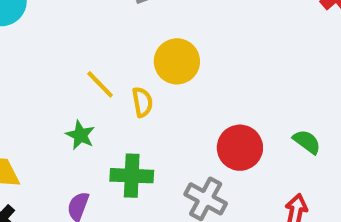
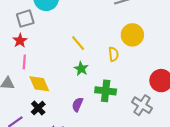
yellow line: (100, 84) -> (78, 43), moved

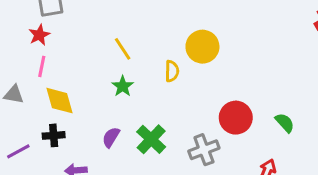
green cross: (106, 91) -> (151, 139), moved, turned 30
gray cross: (142, 105) -> (204, 150), turned 30
black cross: (38, 108) -> (54, 135), turned 32

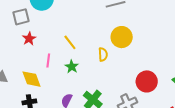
red star: (39, 35) -> (29, 39), moved
pink line: (42, 66) -> (48, 60), moved

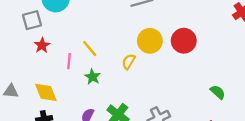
yellow semicircle: (103, 54) -> (129, 62), turned -144
pink line: (48, 60) -> (69, 61), moved
red circle: (147, 81) -> (184, 41), moved

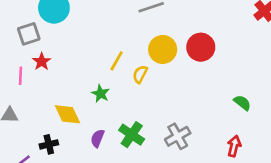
yellow line: (90, 49) -> (117, 61), moved, turned 72
pink line: (69, 61) -> (21, 76), moved
yellow diamond: (46, 92) -> (67, 114), moved

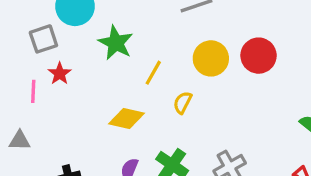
yellow semicircle: (140, 74) -> (183, 103), moved
green star: (100, 94) -> (116, 43), moved, size x1.5
yellow diamond: (67, 114) -> (127, 118), moved, turned -52

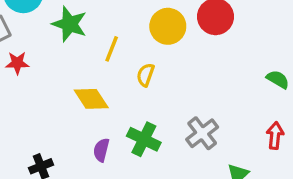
red star: (60, 74) -> (17, 63), turned -30
yellow diamond: (127, 118) -> (91, 99), turned 52

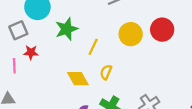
green star: (70, 24) -> (67, 29), turned 30
yellow semicircle: (145, 75) -> (106, 72), moved

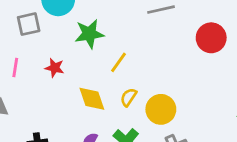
red circle: (162, 30) -> (211, 38), moved
yellow circle: (131, 34) -> (161, 109), moved
red star: (31, 52) -> (55, 68), moved

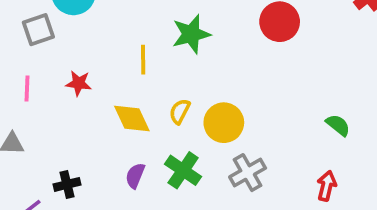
green star: (89, 34) -> (191, 34), moved
yellow line: (118, 62) -> (143, 60), moved, turned -30

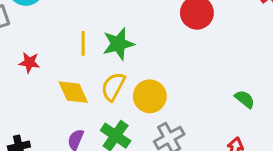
green star: (191, 34) -> (118, 44), moved
yellow semicircle: (180, 111) -> (113, 87), size x1.4

